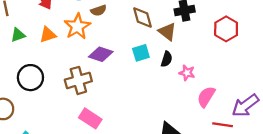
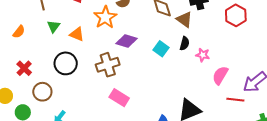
green triangle: (18, 35) -> (53, 26), turned -32
orange triangle: (48, 35) -> (77, 34), moved, turned 42
cyan square: (141, 53) -> (161, 49), moved, turned -35

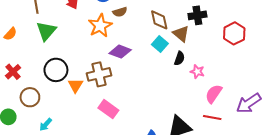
green triangle: (53, 26) -> (46, 31), size x1.5
orange triangle: (77, 34) -> (75, 85), moved, turned 35
cyan square: (161, 49) -> (160, 44), moved
red line: (235, 100) -> (212, 117), moved

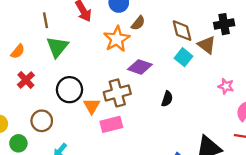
brown semicircle: (120, 12) -> (138, 23), turned -32
black semicircle: (179, 58) -> (167, 99), moved
red cross: (13, 72) -> (26, 80), moved
pink rectangle: (108, 109) -> (111, 124), moved, turned -48

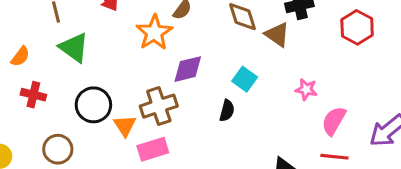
green triangle: (57, 47) -> (74, 48), turned -30
cyan square: (183, 57) -> (245, 79), moved
purple diamond: (140, 67) -> (188, 69), turned -30
red cross: (26, 80) -> (33, 95), turned -30

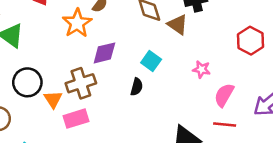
red hexagon: (357, 27) -> (251, 41), moved

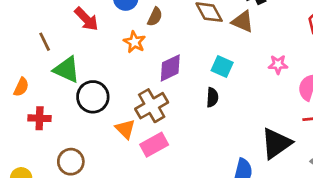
orange star: (77, 23) -> (134, 42), size x0.7
black circle: (27, 82) -> (93, 97), moved

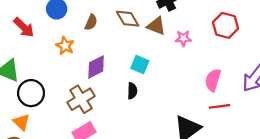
brown semicircle: (155, 17) -> (91, 22), moved
pink star: (278, 64) -> (183, 38), moved
orange triangle: (125, 129) -> (21, 122), moved

